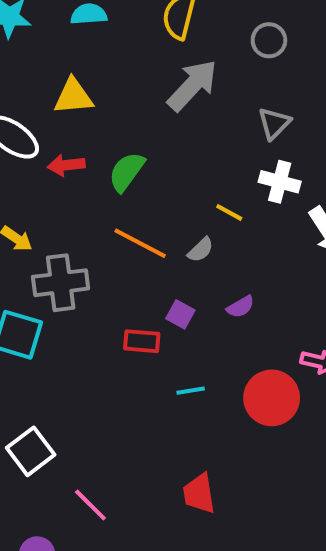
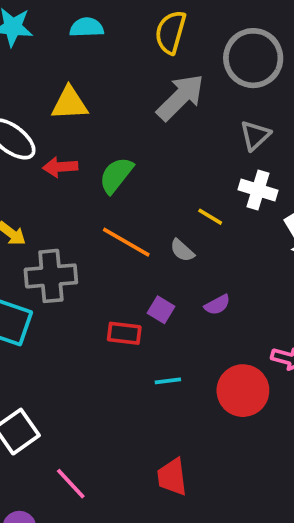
gray circle: (269, 40) -> (253, 58), size x1.8
gray semicircle: (201, 250) -> (182, 250), turned 84

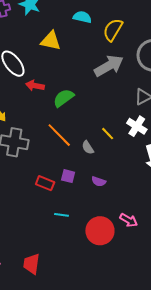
cyan semicircle: (87, 27) -> (82, 17), moved
yellow triangle: (69, 103) -> (51, 41), moved
purple semicircle: (217, 305) -> (99, 181), turned 32
purple square: (161, 310) -> (68, 176), turned -32
red trapezoid: (172, 477) -> (31, 264), moved

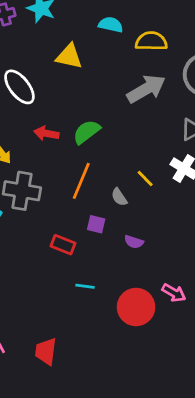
yellow semicircle: (113, 30) -> (151, 41), turned 60
red arrow: (35, 86) -> (46, 133), moved
orange line: (59, 135) -> (81, 181), turned 68
purple square: (68, 176) -> (96, 224), moved

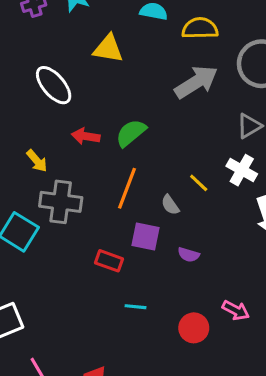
purple square: (96, 224) -> (145, 236), size x1.4
red circle: (136, 307) -> (194, 328), size x0.7

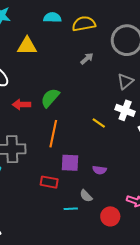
gray arrow: (196, 82) -> (87, 59), size x0.5
gray semicircle: (170, 205) -> (86, 196), moved

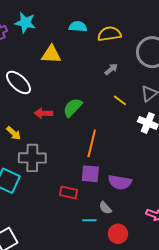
yellow line: (99, 123) -> (120, 100), moved
orange line: (53, 134) -> (92, 143), moved
purple semicircle: (99, 170) -> (120, 182), size x1.6
red circle: (110, 216) -> (118, 234), moved

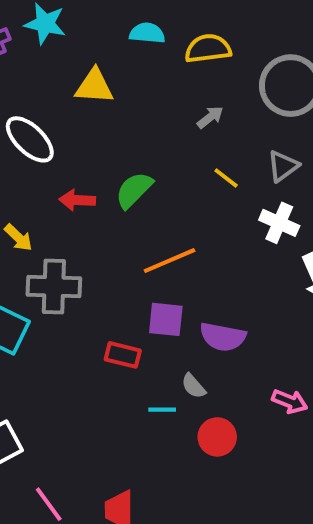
orange line: (92, 143) -> (169, 261), turned 52

